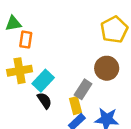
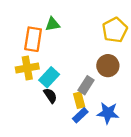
green triangle: (13, 23) -> (53, 24), moved
orange rectangle: (26, 40) -> (33, 39), size x1.5

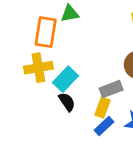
gray rectangle: (86, 85) -> (111, 89), turned 36
yellow rectangle: (79, 100) -> (103, 108), turned 35

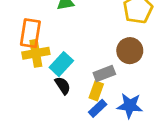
orange rectangle: (46, 32) -> (30, 33), moved

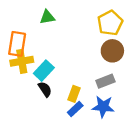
brown circle: (130, 51) -> (112, 51), moved
gray rectangle: (104, 73) -> (105, 81), moved

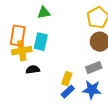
cyan rectangle: (44, 71) -> (41, 42), moved, turned -30
black semicircle: (45, 89) -> (33, 70), moved, turned -64

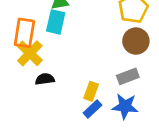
cyan rectangle: (41, 42) -> (56, 22), moved
yellow cross: (22, 51) -> (30, 53), turned -36

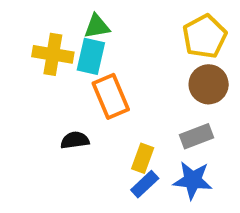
orange rectangle: (24, 33) -> (111, 96), moved, turned -32
yellow cross: (30, 53) -> (53, 54), moved, turned -35

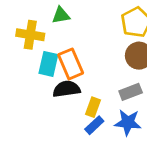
cyan rectangle: (91, 56) -> (48, 64), moved
black semicircle: (75, 140) -> (66, 89), moved, size x1.4

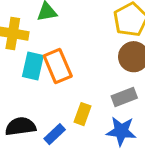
black semicircle: (66, 89) -> (21, 126), moved
blue rectangle: (94, 125) -> (55, 134), moved

